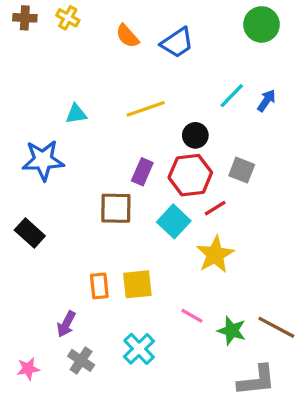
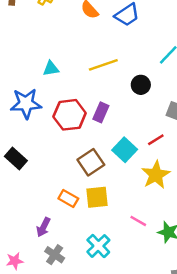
red hexagon: (190, 175) -> (70, 115), moved
brown square: (116, 208) -> (91, 162), moved, turned -35
orange rectangle: (99, 286) -> (68, 198), turned -54

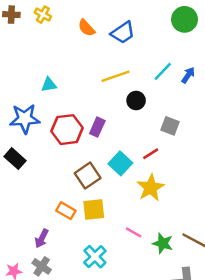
yellow line: (103, 65) -> (115, 76), moved
black rectangle: (16, 159) -> (15, 159), moved
gray cross: (55, 255) -> (42, 266), moved

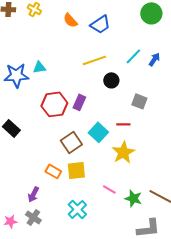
blue star: (25, 119) -> (16, 75), moved
red line: (151, 154) -> (123, 124), turned 32

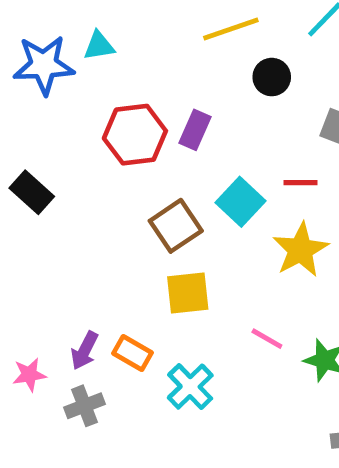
orange rectangle: (53, 171) -> (133, 353), moved
gray cross: (33, 217) -> (85, 406), turned 35
pink star: (10, 221) -> (29, 375), moved

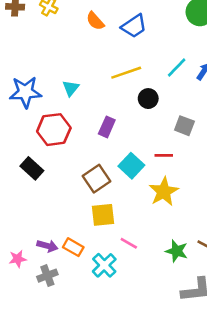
cyan triangle: (99, 46) -> (71, 88), moved, turned -42
red hexagon: (135, 135) -> (54, 130), moved
black rectangle: (32, 192) -> (32, 168), moved
pink line: (267, 339) -> (129, 243), moved
purple arrow: (85, 351) -> (47, 246), turned -102

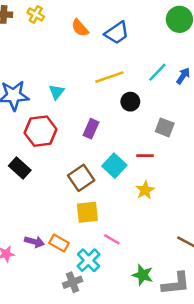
yellow star: (164, 192) -> (145, 190), size x0.7
green star: (177, 251) -> (143, 275), moved
gray cross: (47, 276) -> (73, 282), moved

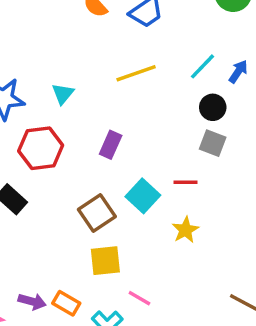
black circle: (130, 102) -> (213, 107), moved

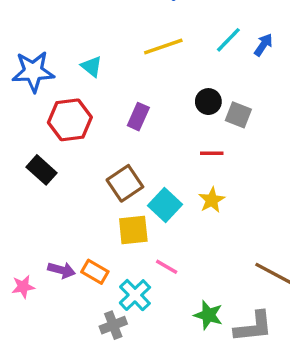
cyan triangle: (63, 94) -> (92, 67), turned -30
black circle: (213, 107) -> (208, 102), moved
cyan square: (143, 196) -> (165, 205), moved

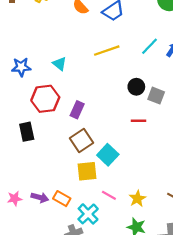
blue star: (33, 72) -> (21, 67), size x0.7
purple rectangle: (138, 117) -> (77, 110), moved
black rectangle: (42, 170) -> (27, 132), turned 36
yellow star: (212, 200) -> (137, 199), moved
pink star: (23, 287) -> (15, 199), moved

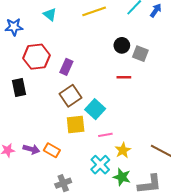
cyan triangle: (60, 64) -> (50, 15), moved
pink line: (109, 195) -> (105, 135), moved, turned -40
cyan cross: (88, 214) -> (100, 165), moved

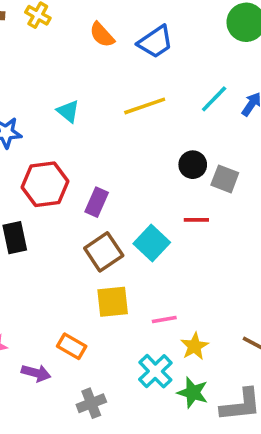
cyan square: (95, 109) -> (152, 243), moved
purple arrow: (31, 149) -> (36, 373), moved

